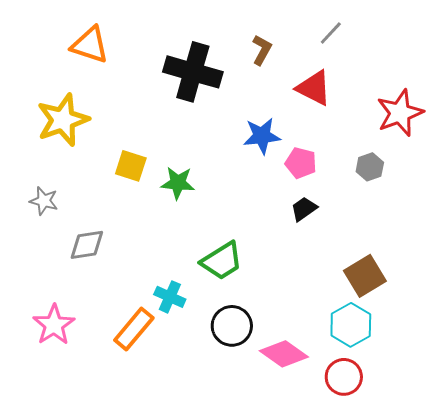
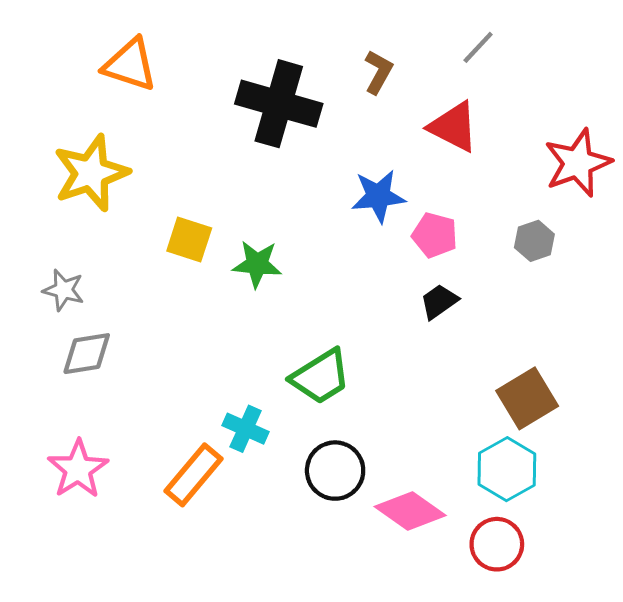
gray diamond: (87, 245) -> (87, 354), moved

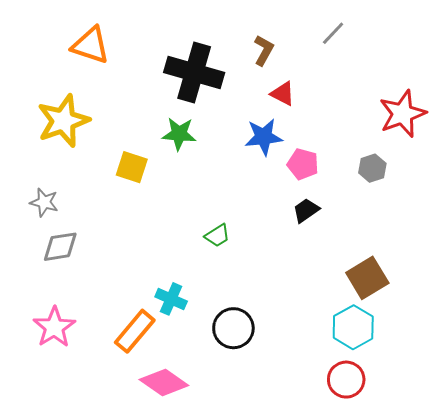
red triangle: (454, 127) -> (283, 94), moved, size x0.7
green star: (257, 264) -> (179, 134), moved
green trapezoid: (321, 377) -> (217, 236), moved, size x0.6
pink diamond: (410, 511) -> (164, 383), moved

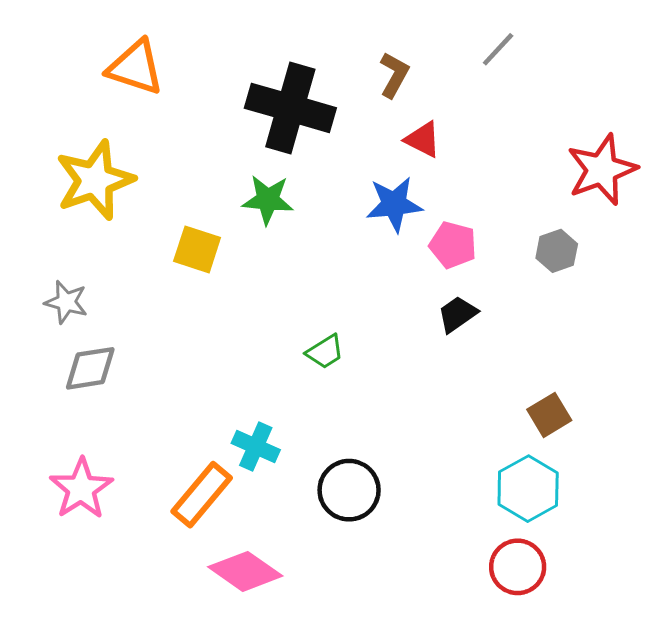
brown square: (367, 278) -> (549, 415), size x0.7

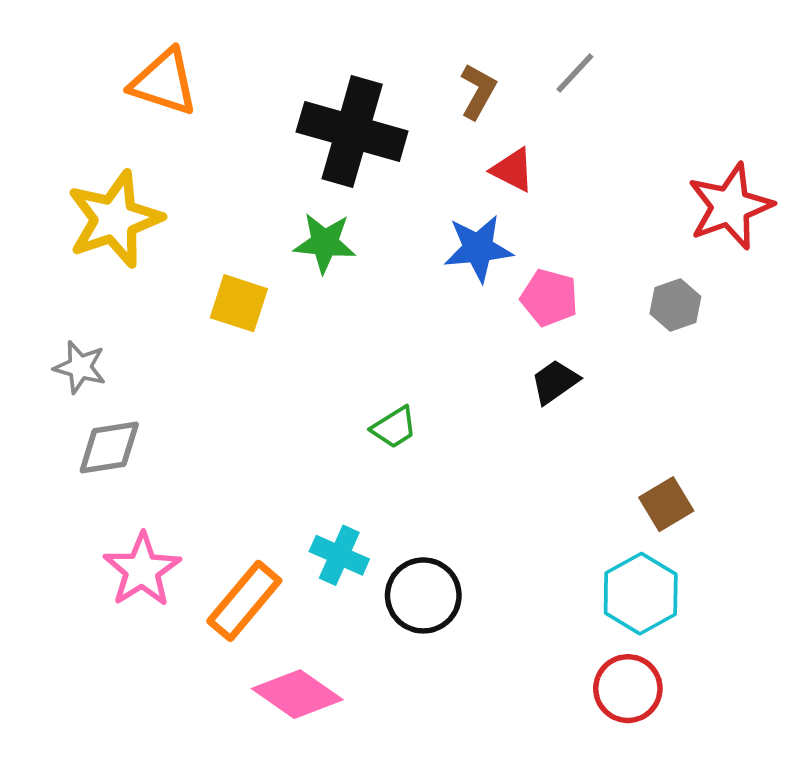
gray line: (498, 49) -> (575, 73), moved
cyan cross: (256, 447) -> (339, 555), moved
pink star: (81, 489) -> (142, 570), moved

